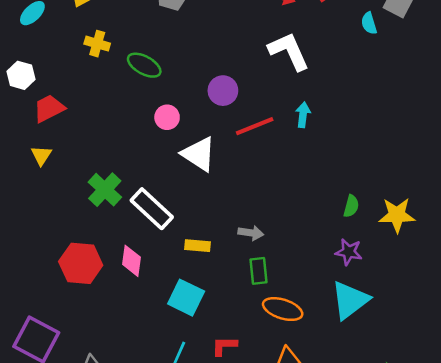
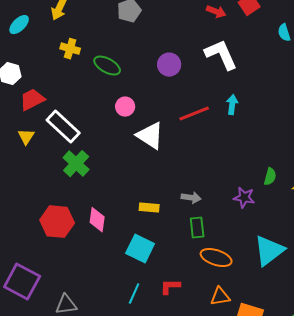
purple circle: (223, 91) -> (169, 65), moved
white rectangle: (152, 209) -> (63, 127), moved
purple star: (349, 252) -> (244, 198), moved

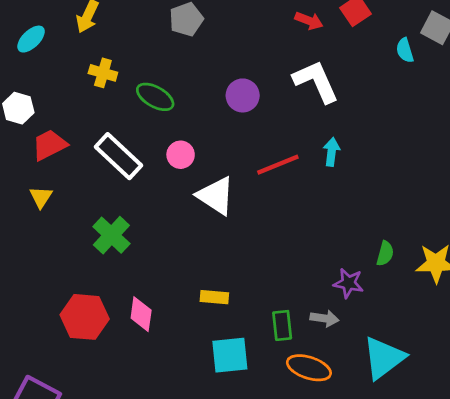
white rectangle: (63, 127) -> (118, 156), moved
gray arrow: (191, 198) -> (324, 318), moved
cyan square: (140, 249) -> (230, 355), moved, turned -32

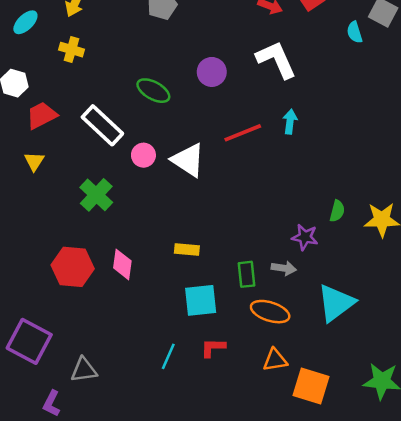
yellow cross: (103, 73) -> (71, 50), moved
green ellipse: (155, 97) -> (153, 91), moved
pink circle: (181, 155) -> (143, 155), moved

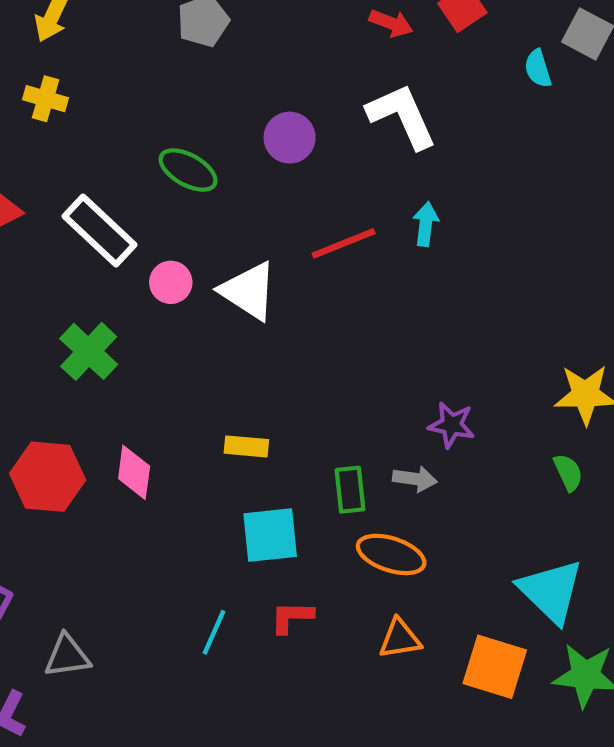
green semicircle: (337, 211) -> (568, 472), moved, turned -40
cyan triangle: (336, 303) -> (551, 591), moved, turned -39
orange square: (311, 386) -> (495, 667), moved

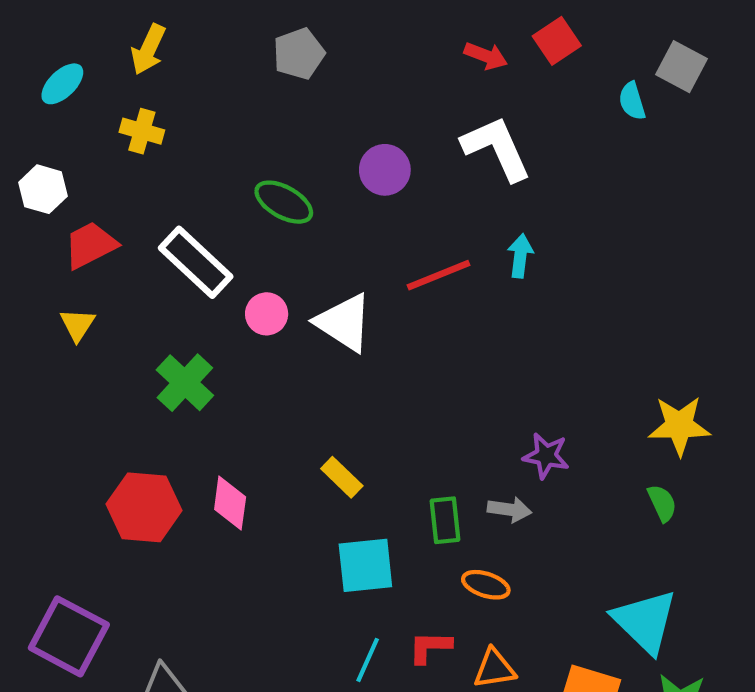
yellow rectangle: (246, 446) -> (342, 477), turned 39
orange ellipse: (391, 554) -> (486, 585), size x0.7
red L-shape: (292, 617) -> (430, 647), moved
cyan line: (214, 632) -> (368, 660), moved

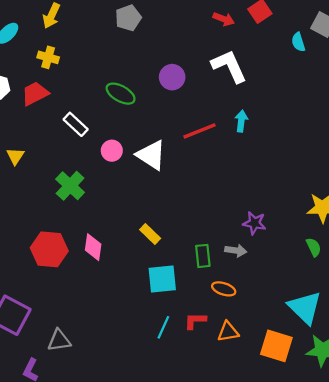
red trapezoid: (90, 245) -> (35, 94), moved
white rectangle: (196, 262) -> (76, 124), size x0.7

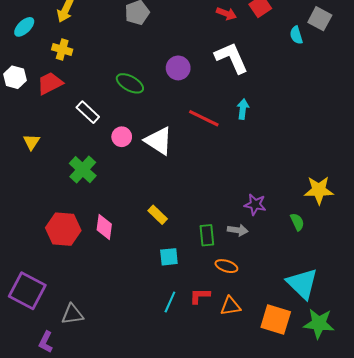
red line: (200, 131) -> (204, 118), turned 48
green semicircle: (314, 247) -> (297, 222), moved
cyan square: (162, 279) -> (169, 257), size x0.7

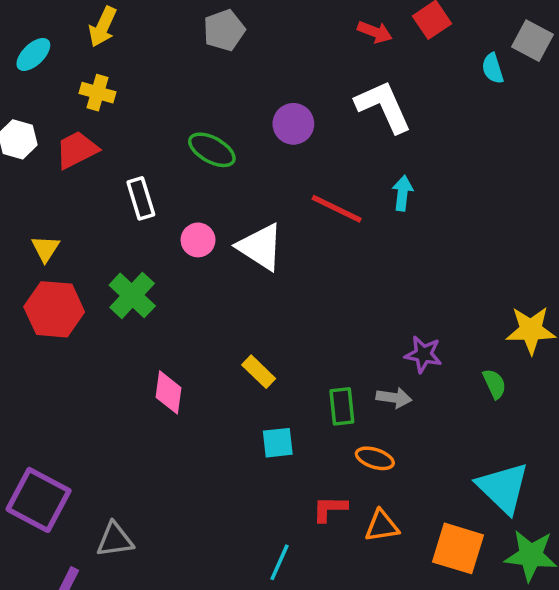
white rectangle: (88, 112) -> (141, 198), turned 30
red hexagon: (63, 229) -> (54, 309), moved
cyan line: (170, 302) -> (279, 562), moved

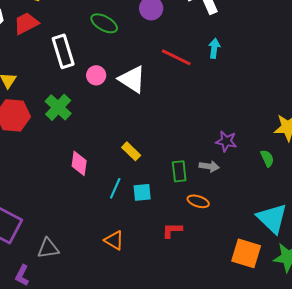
white rectangle: (141, 198) -> (63, 51), size x1.4
orange triangle: (382, 526) -> (114, 240), moved, turned 40
cyan line: (279, 562) -> (115, 188), moved

